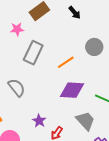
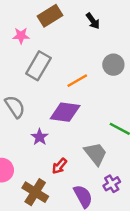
purple diamond: (72, 90) -> (65, 112), moved
purple star: (39, 121) -> (40, 137), moved

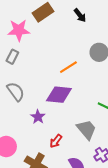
pink star: (21, 36) -> (19, 30), size x1.5
gray rectangle: (38, 66) -> (12, 57), moved, size x0.6

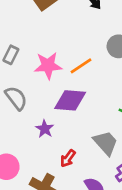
pink star: (19, 30) -> (48, 66), moved

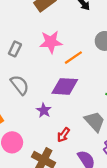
pink star: (48, 66) -> (51, 42), moved

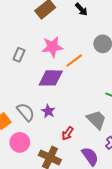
gray semicircle: (20, 85) -> (26, 112), moved
purple diamond: (65, 86) -> (51, 78), moved

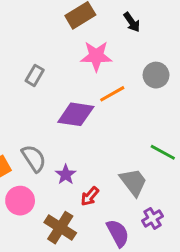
pink star: (52, 47) -> (96, 56), moved
purple star: (48, 111) -> (66, 175), moved

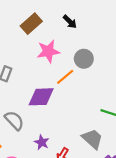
gray circle: (156, 75) -> (84, 59), moved
gray semicircle: (34, 158) -> (14, 120), moved

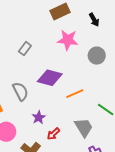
orange line: (65, 77) -> (75, 94), moved

